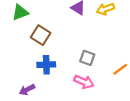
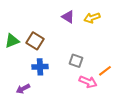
green triangle: (20, 12) -> (12, 41), moved
pink arrow: (84, 82) -> (88, 82), moved

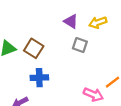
gray square: (76, 61) -> (80, 45), moved

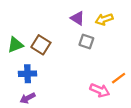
blue cross: (39, 78) -> (28, 74), moved

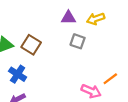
purple triangle: (78, 18) -> (68, 18), turned -32
blue cross: (28, 74) -> (18, 74), turned 35

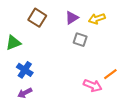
purple triangle: (68, 18) -> (72, 18), turned -32
brown square: (31, 45) -> (37, 18), moved

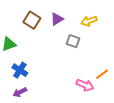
purple triangle: (72, 18) -> (57, 19), moved

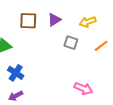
brown square: (32, 20) -> (28, 21), turned -30
orange line: (102, 74) -> (101, 46), moved

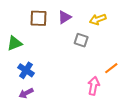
orange line: (101, 46) -> (111, 68), moved
pink arrow: (83, 89) -> (94, 86), turned -102

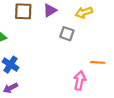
orange line: (111, 68) -> (98, 62), turned 40

